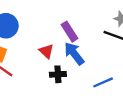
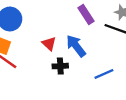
purple rectangle: (69, 32) -> (86, 15), moved

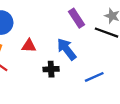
red triangle: (49, 44) -> (29, 46), moved, turned -40

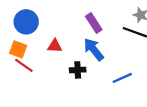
purple rectangle: (77, 18) -> (94, 23), moved

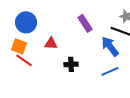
blue arrow: (94, 49) -> (110, 46), moved

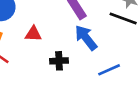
blue arrow: (110, 46) -> (86, 38), moved

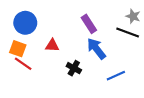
black cross: (59, 61) -> (74, 68), turned 32

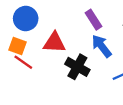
red triangle: (52, 45) -> (54, 43), size x1.5
black cross: (74, 68) -> (77, 67), size x1.5

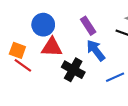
blue circle: (26, 18) -> (43, 25), moved

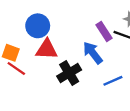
purple rectangle: (88, 26) -> (104, 31), moved
black cross: (73, 70) -> (69, 73), turned 30

